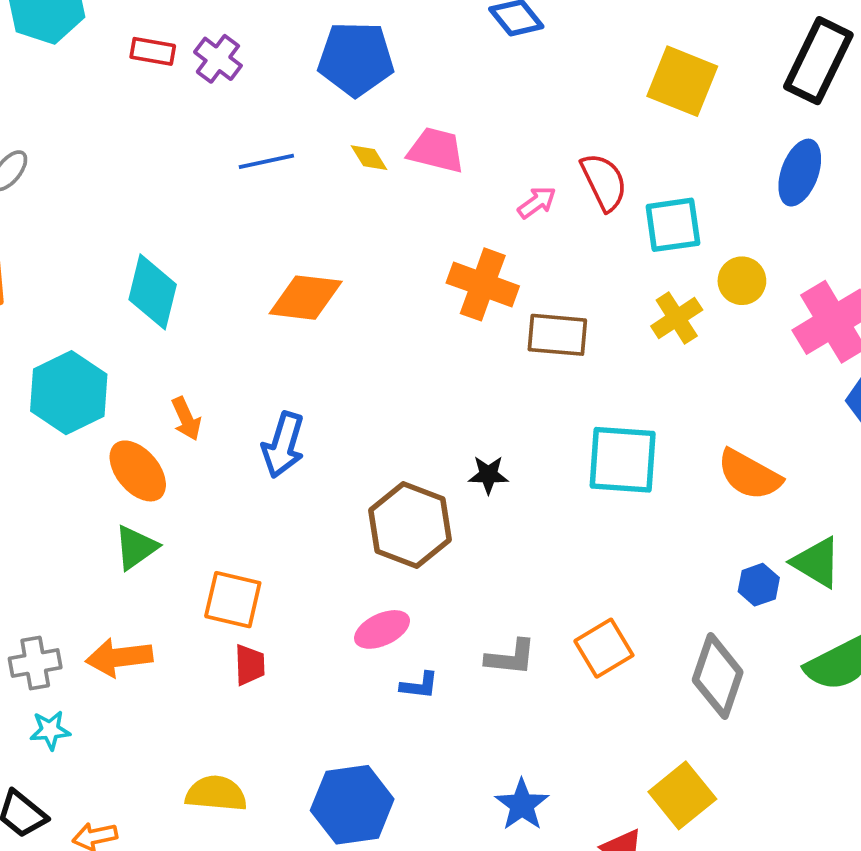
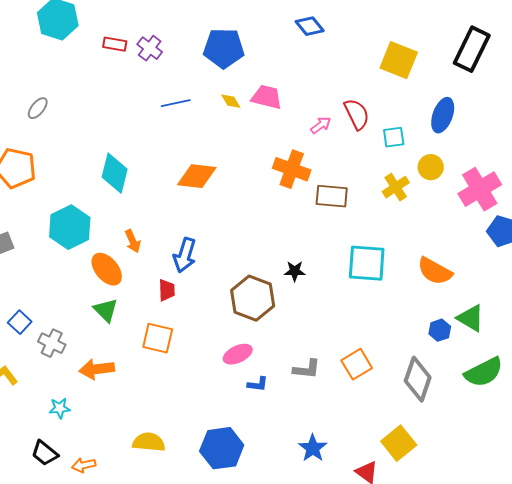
blue ellipse: (800, 173) -> (443, 115), moved
cyan square: (673, 225) -> (394, 137), size x0.7
green triangle: (136, 547) -> (106, 310), turned -40
gray cross: (35, 663) -> (52, 343), moved, turned 36
red trapezoid: (250, 665) -> (167, 290), moved

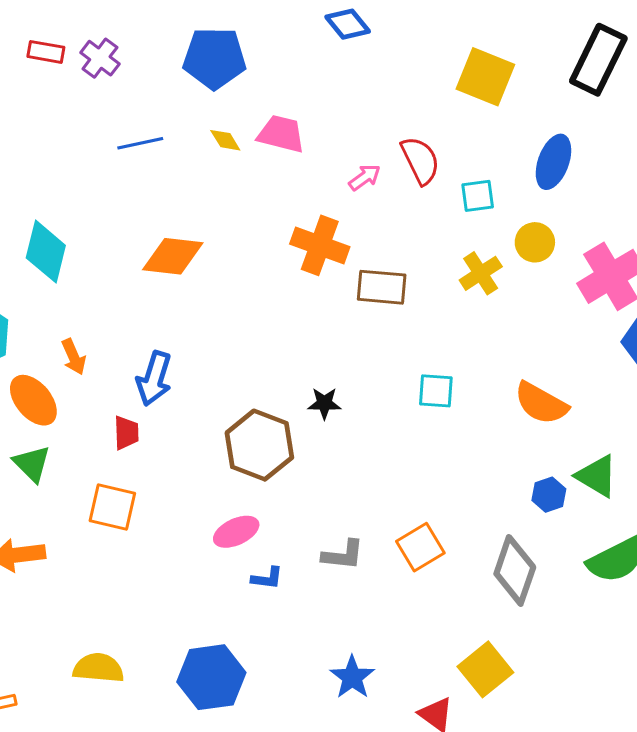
cyan square: (367, 263) -> (436, 391), size x0.6

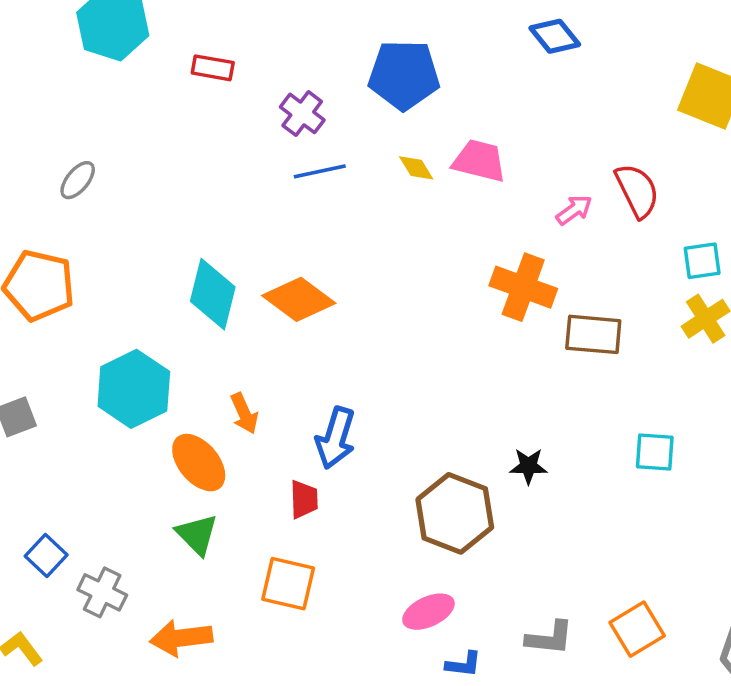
purple cross: (100, 58) -> (302, 113), moved
cyan square: (478, 196) -> (702, 261), moved
orange diamond: (173, 256) -> (299, 299), moved, turned 30

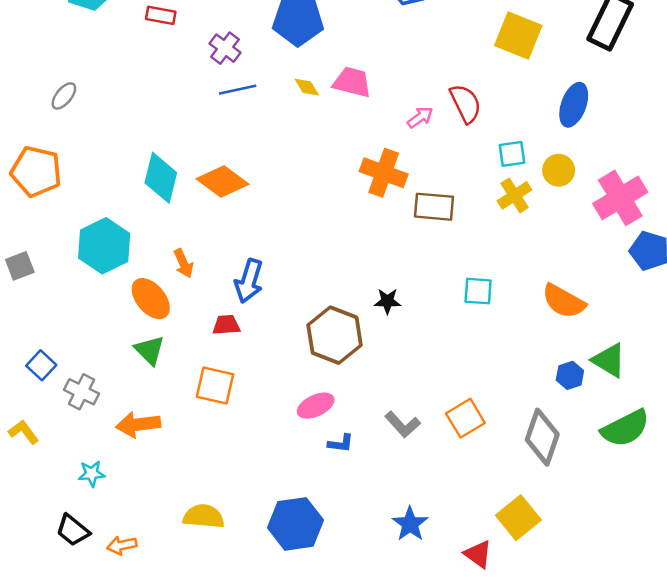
red trapezoid: (304, 499) -> (226, 325), turned -92
gray L-shape: (550, 638) -> (403, 424), turned 42

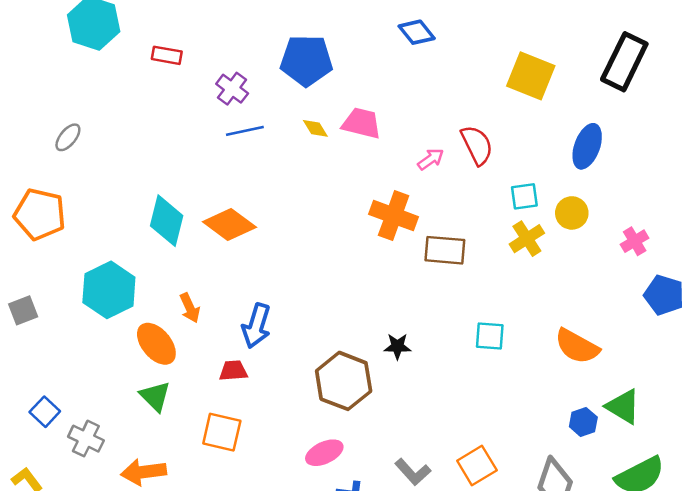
pink cross: (620, 198) -> (635, 241), size x0.5

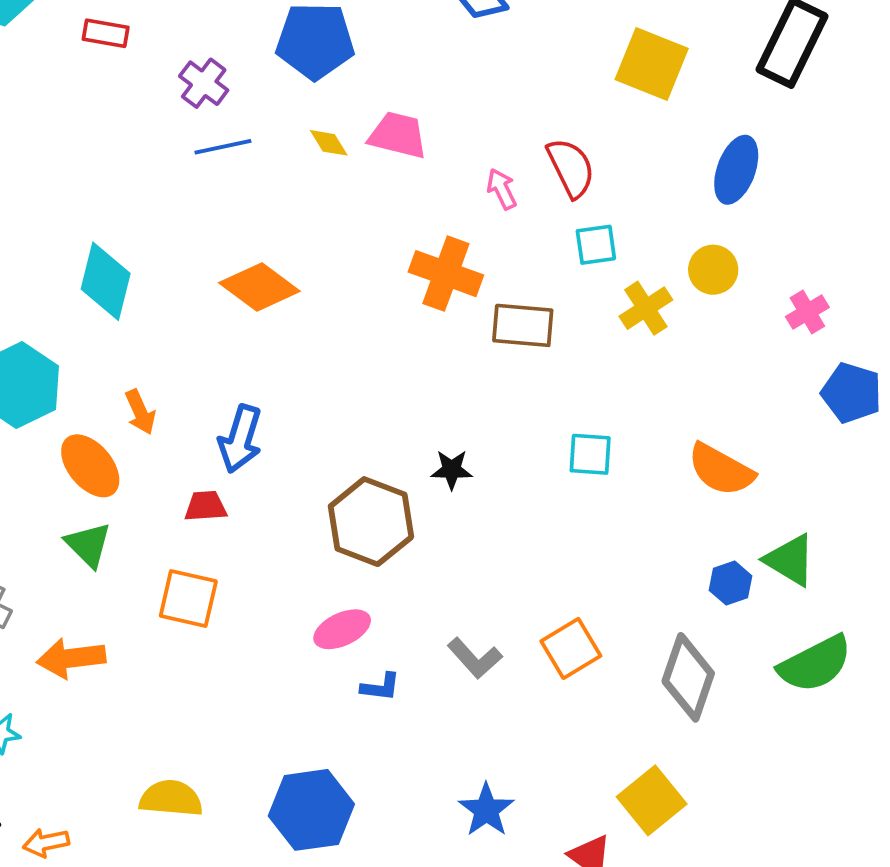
pink arrow: (431, 159) -> (502, 189), turned -80
cyan square: (524, 196) -> (596, 245), moved
orange diamond: (229, 225) -> (259, 287), moved

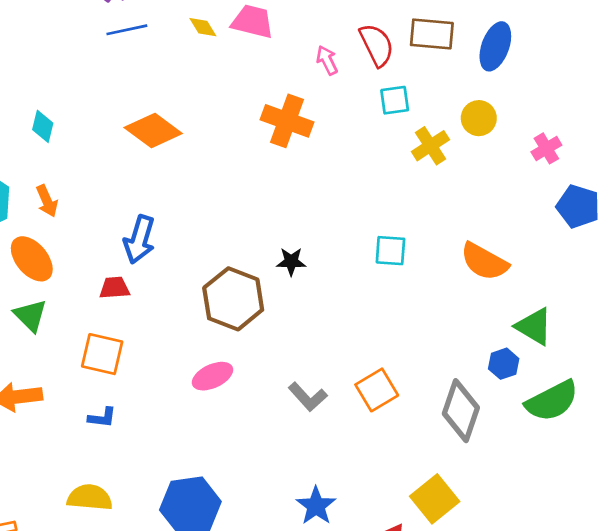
cyan diamond: (106, 281) -> (43, 126), size x0.6
brown rectangle: (523, 325) -> (432, 34), moved
orange arrow: (140, 412) -> (47, 201), moved
blue hexagon: (730, 583) -> (504, 364), moved
blue L-shape: (381, 687) -> (102, 418), moved

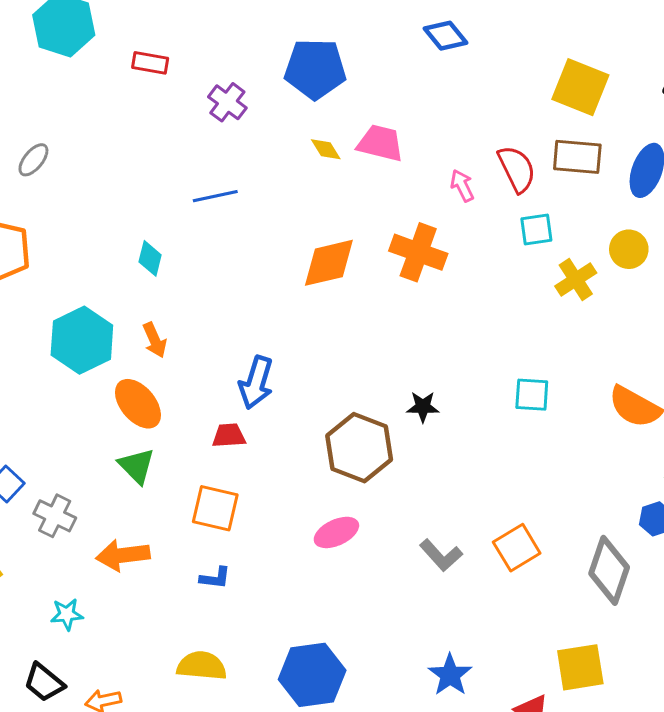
blue line: (127, 30) -> (215, 196), moved
orange diamond: (153, 131) -> (329, 263), moved, turned -50
yellow square: (435, 499) -> (580, 667), turned 30

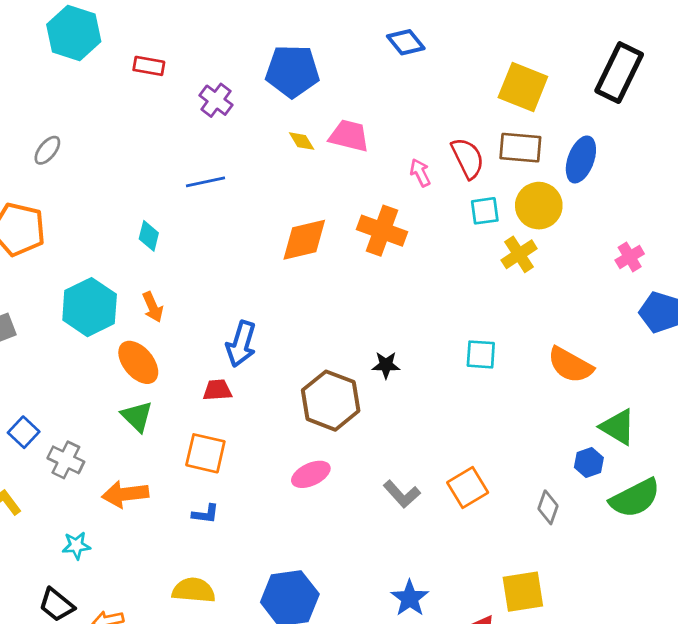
yellow circle: (629, 249) -> (539, 206), moved, size x1.4
gray diamond: (609, 570) -> (548, 507), size x0.6

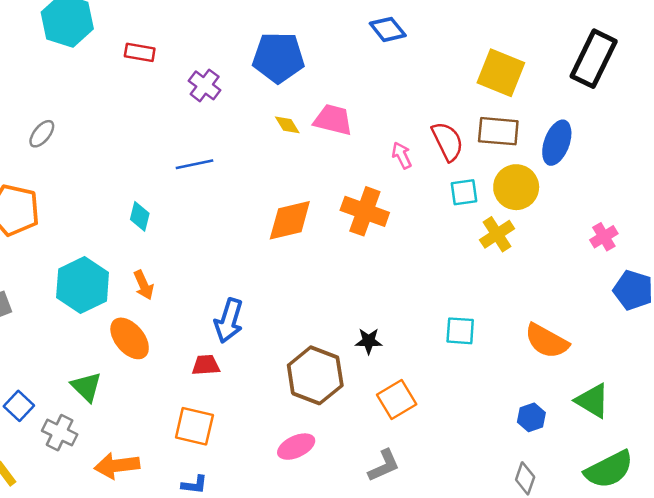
green triangle: (137, 416) -> (86, 387), moved
blue hexagon: (589, 462) -> (531, 417), moved
orange square: (468, 488) -> (397, 400), moved
gray L-shape: (402, 494) -> (384, 466), turned -72

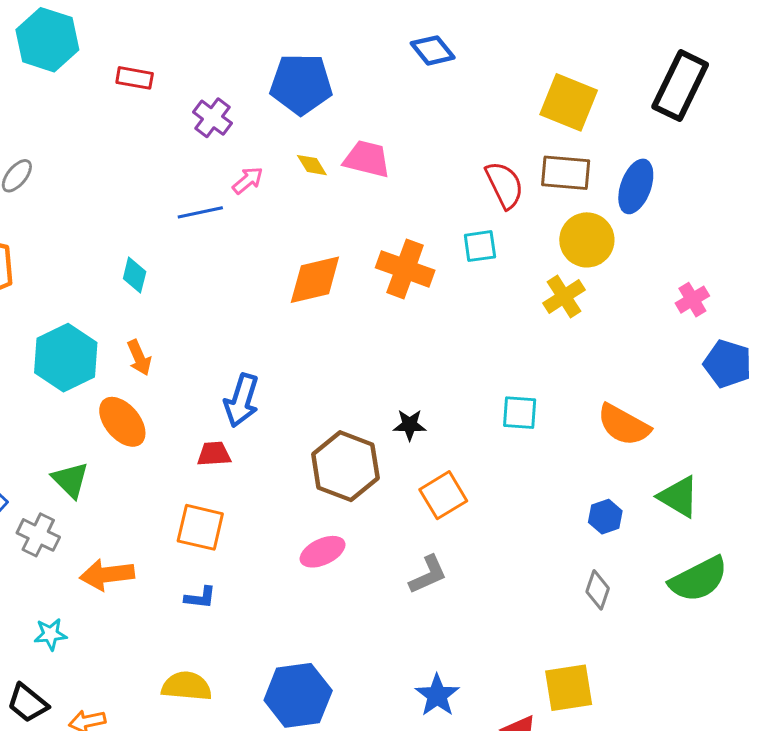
pink arrow: (402, 155) -> (248, 180), moved, turned 76
cyan square: (464, 192) -> (480, 246), moved

